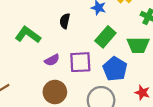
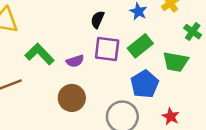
green L-shape: (28, 35) -> (40, 54), moved
purple square: (80, 62) -> (107, 49), moved

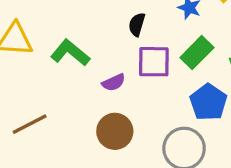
green L-shape: (40, 54) -> (70, 53), moved

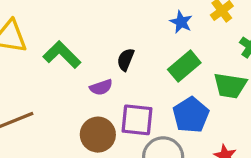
black semicircle: (137, 24) -> (126, 60), moved
purple square: (154, 62) -> (137, 120), moved

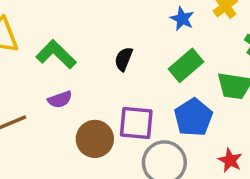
purple semicircle: (101, 87) -> (60, 99), moved

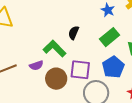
green L-shape: (56, 54) -> (54, 49), moved
purple semicircle: (60, 99) -> (36, 65), moved

